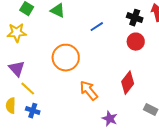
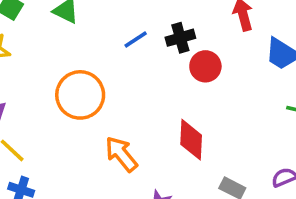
black cross: (135, 18) -> (180, 38), moved, turned -35
red diamond: (128, 83) -> (191, 140), turned -35

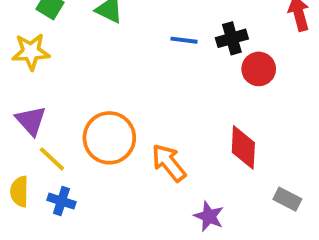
blue line: (136, 40) -> (184, 40), turned 40
orange circle: (80, 95) -> (109, 138), moved

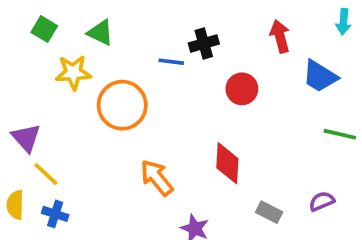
black cross: (232, 38) -> (204, 44), moved
yellow star: (31, 52) -> (73, 73), moved
orange circle: (109, 138) -> (122, 105), moved

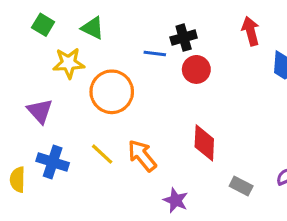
red circle: (242, 89) -> (196, 69), moved
purple triangle: (26, 138) -> (40, 111), moved
yellow line: (46, 174) -> (102, 154), moved
blue cross: (55, 214) -> (53, 162), moved, size x1.4

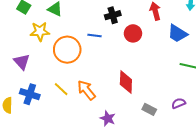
blue line: (155, 53) -> (95, 35), moved
red circle: (196, 69) -> (133, 33), moved

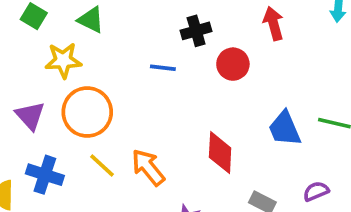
blue trapezoid: (178, 33) -> (285, 129), moved, turned 35
orange circle: (67, 50) -> (87, 112), moved

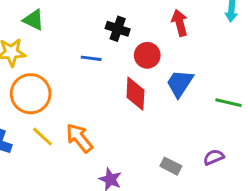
black cross: (196, 31) -> (118, 29), turned 35
blue trapezoid: (285, 129) -> (180, 83), moved, turned 56
red diamond: (220, 153) -> (135, 94), moved

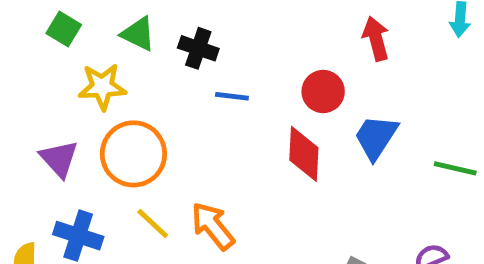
black cross: (118, 29) -> (198, 48), moved

